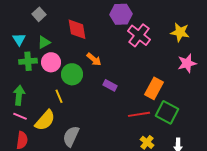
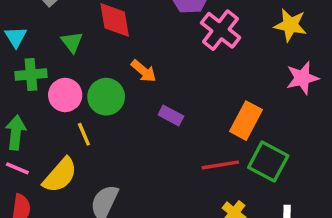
green triangle: (44, 42) -> (72, 42), moved, turned -40
pink circle: (51, 62) -> (65, 95), moved

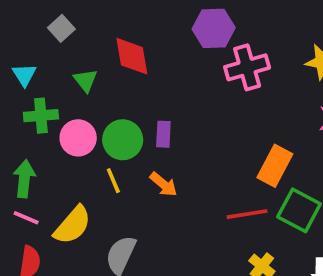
pink cross: (220, 30) -> (247, 67), turned 36
orange arrow: (144, 71) -> (163, 184), moved
purple rectangle: (171, 115) -> (163, 134), moved, turned 65
yellow line: (84, 134) -> (113, 181), moved

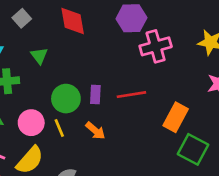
red diamond: (132, 56) -> (73, 21), moved
pink circle: (78, 138) -> (31, 123), moved
red line: (247, 214) -> (131, 95), moved

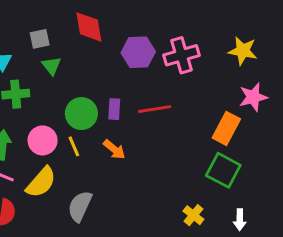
gray square: (22, 18) -> (40, 39), moved, turned 30
purple hexagon: (131, 18) -> (138, 52), moved
orange rectangle: (176, 117) -> (226, 128), moved

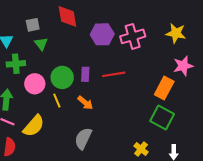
pink circle: (43, 140) -> (35, 84), moved
gray semicircle: (80, 206) -> (83, 139), moved

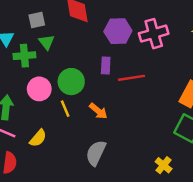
green cross: (16, 64) -> (24, 56), moved
purple rectangle: (85, 74) -> (106, 66), moved
yellow semicircle: (34, 126) -> (38, 138), size x0.7

